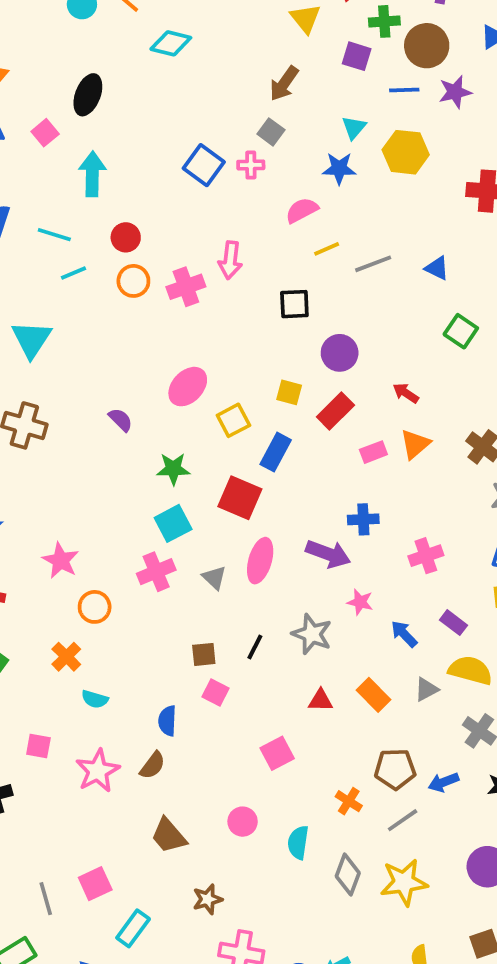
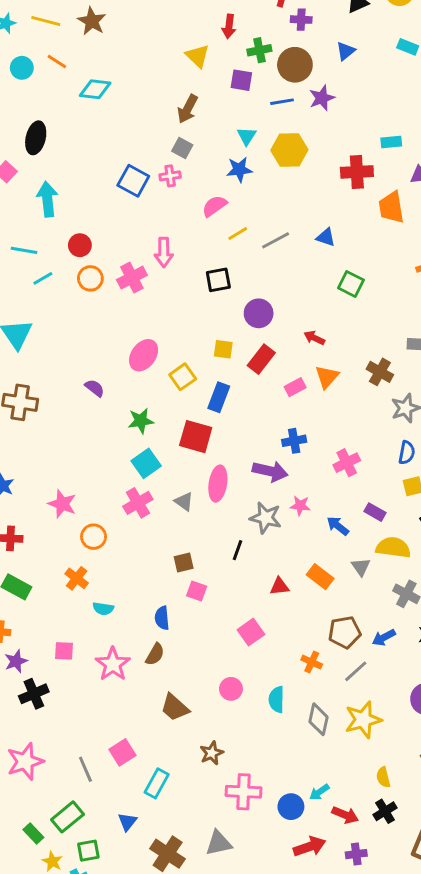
gray star: (312, 634) -> (266, 518), moved
black line: (255, 647) -> (237, 550), moved
gray triangle: (426, 689) -> (361, 567), turned -30

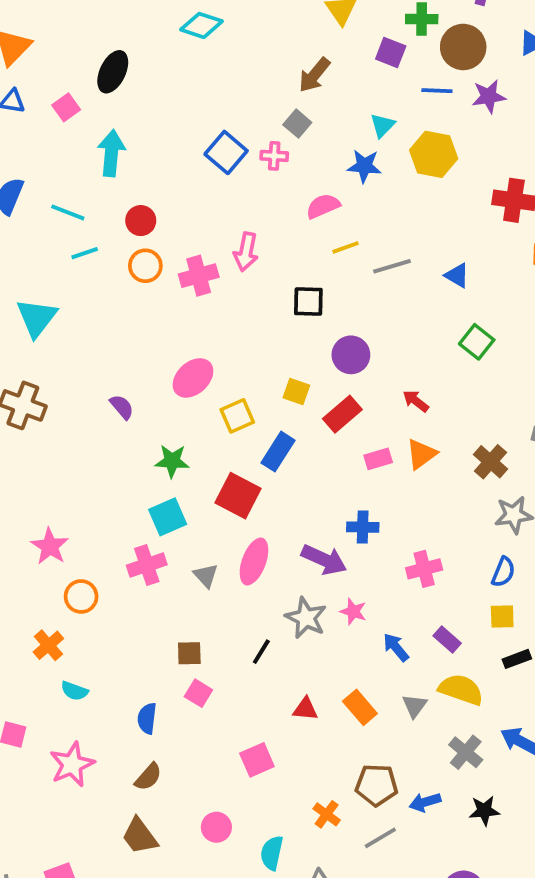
brown semicircle: (155, 654) -> (148, 777), moved

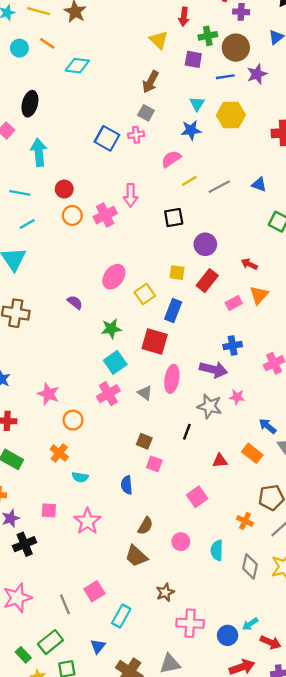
cyan line: (85, 253) -> (27, 224), moved
blue arrow: (396, 647) -> (268, 426), moved
brown square: (189, 653) -> (144, 441), turned 35
brown semicircle: (148, 777) -> (145, 526), moved

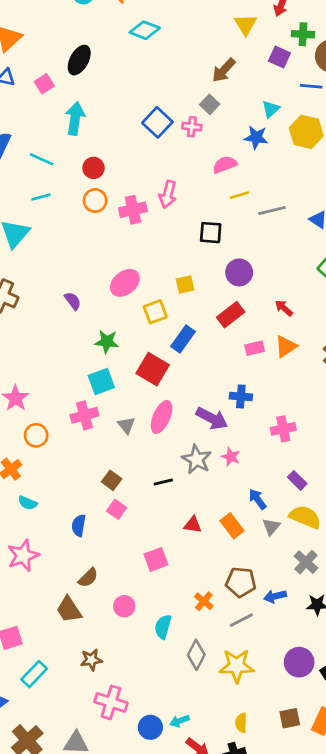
yellow square: (177, 273) -> (185, 284), moved, turned -35
black line: (187, 432) -> (163, 482), turned 42

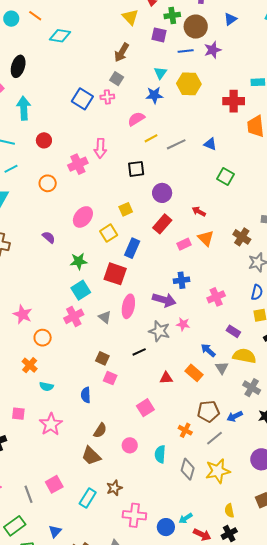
orange circle: (95, 201) -> (48, 183), moved
orange triangle: (286, 346) -> (206, 238), turned -30
cyan rectangle: (34, 674) -> (88, 498), moved

